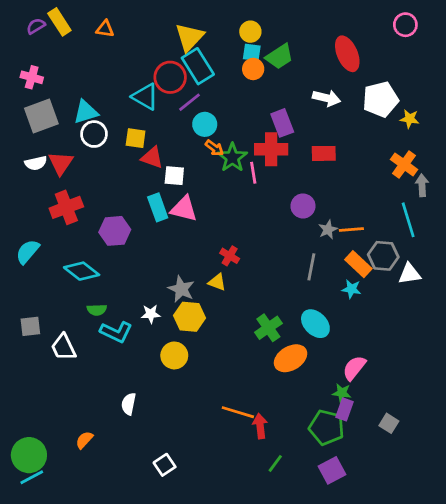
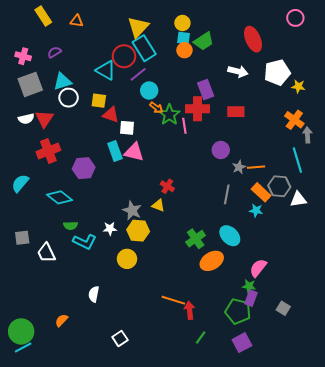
purple semicircle: (36, 26) -> (54, 52), moved

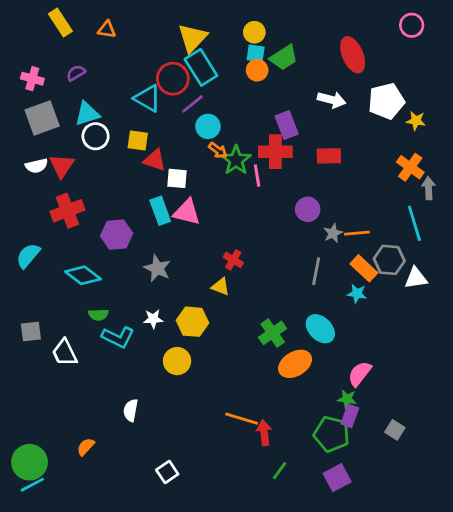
gray star: (132, 210) -> (157, 268), moved

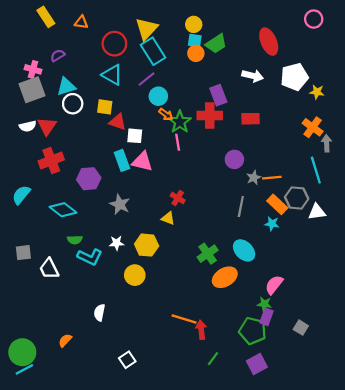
pink cross: (32, 79) -> (33, 69), moved
red circle: (173, 79) -> (114, 44), moved
pink line: (257, 176) -> (178, 142), moved

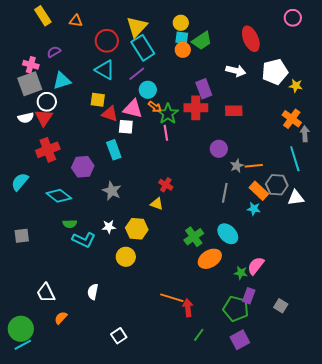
white circle: (73, 104) -> (47, 102), moved
pink triangle: (142, 162) -> (133, 109), moved
white trapezoid: (49, 269) -> (46, 293), moved
green star: (264, 304) -> (241, 273), moved

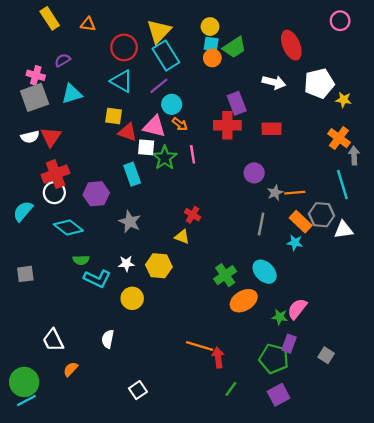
white circle: (47, 102) -> (54, 193), moved
green star: (168, 114) -> (165, 158), moved
yellow circle: (126, 257) -> (132, 298), moved

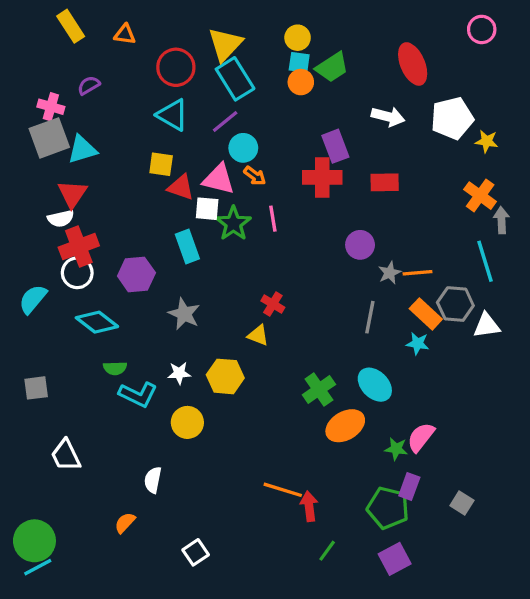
cyan triangle: (72, 94) -> (82, 149), moved
white semicircle: (30, 137) -> (61, 219), moved
white trapezoid: (53, 340) -> (66, 455), moved
orange semicircle: (71, 369) -> (125, 523), moved

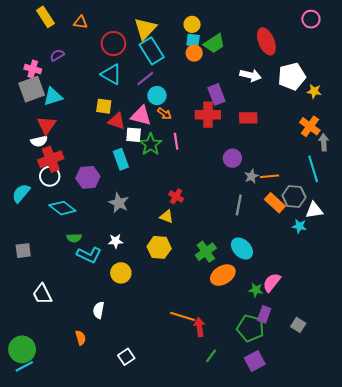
cyan star: (418, 343) -> (299, 226), moved
yellow hexagon: (225, 376) -> (159, 247), moved
orange semicircle: (125, 523) -> (80, 338), turned 120

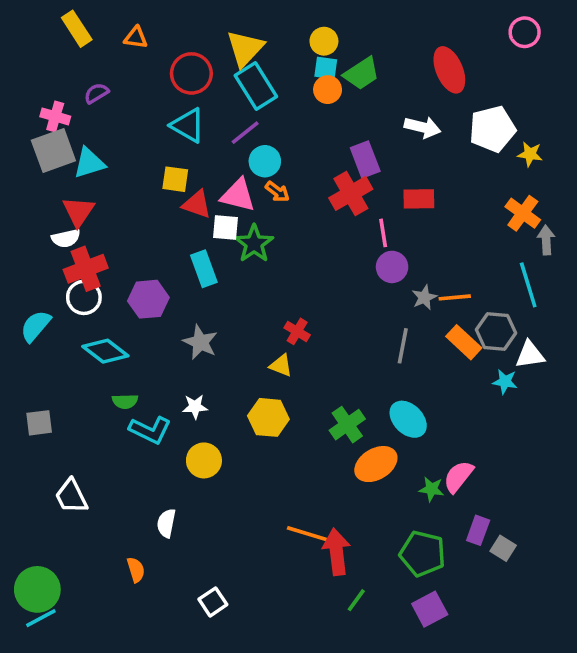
red cross: (208, 115) -> (351, 193), turned -30
pink line: (176, 141) -> (383, 233), moved
purple rectangle: (264, 314) -> (478, 530), moved
red arrow: (199, 327) -> (336, 552), size x1.4

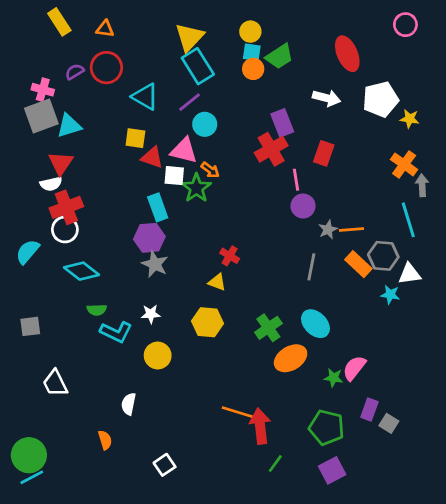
red circle: (191, 73) -> (106, 68), moved
orange arrow: (277, 192) -> (210, 170), moved
red rectangle: (419, 199) -> (324, 153), turned -70
purple hexagon: (148, 299) -> (149, 238), moved

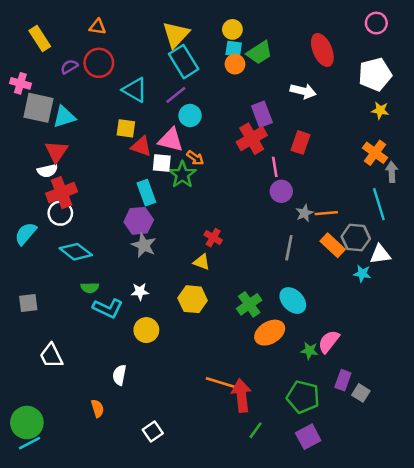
yellow rectangle: (59, 22) -> (40, 38), moved
pink cross: (43, 90) -> (20, 83), moved
white pentagon: (381, 99) -> (375, 74), moved
gray square: (41, 116) -> (38, 108), turned 32

